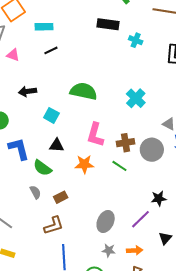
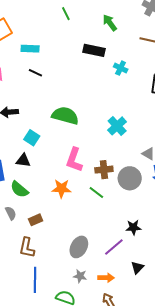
black line: (51, 50) -> (35, 73), turned 48
black triangle: (57, 145) -> (23, 160), moved
brown L-shape: (54, 225) -> (27, 248), turned 115

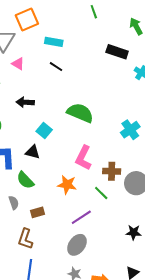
purple line: (114, 247) -> (81, 217), moved

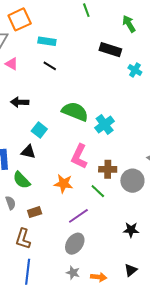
cyan cross: (130, 130) -> (105, 124), moved

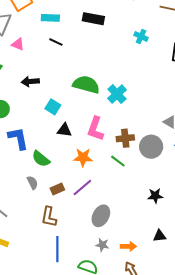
black rectangle: (110, 50) -> (93, 19), moved
black triangle: (28, 152) -> (64, 130), moved
purple line: (78, 216) -> (82, 187), moved
black triangle: (131, 270) -> (160, 236), turned 40

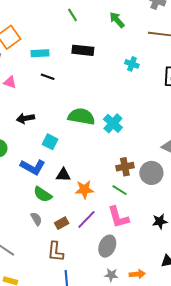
pink L-shape: (95, 129) -> (118, 217), moved, turned -30
black triangle: (64, 130) -> (63, 175), moved
blue L-shape: (18, 138) -> (33, 167), moved, turned 135

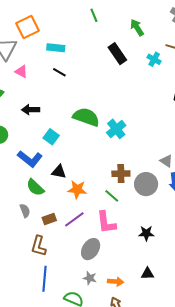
black rectangle: (83, 50) -> (117, 54), moved, turned 40
cyan cross: (132, 64) -> (154, 59), moved

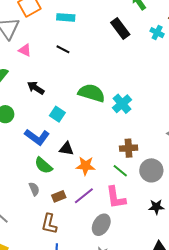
cyan rectangle: (56, 48) -> (66, 17), moved
black arrow: (31, 110) -> (36, 88), turned 36
gray circle: (146, 184) -> (151, 170), moved

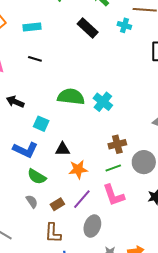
black triangle: (66, 149) -> (63, 149), moved
green line: (120, 171) -> (113, 168), turned -49
gray ellipse: (101, 225) -> (92, 226), moved

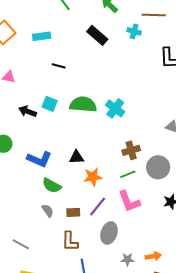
black line: (35, 59) -> (59, 66), moved
cyan square: (41, 124) -> (50, 104), moved
brown rectangle: (57, 204) -> (73, 212), turned 32

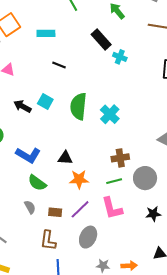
cyan cross: (134, 31) -> (120, 57), moved
green semicircle: (83, 104) -> (78, 106), turned -96

